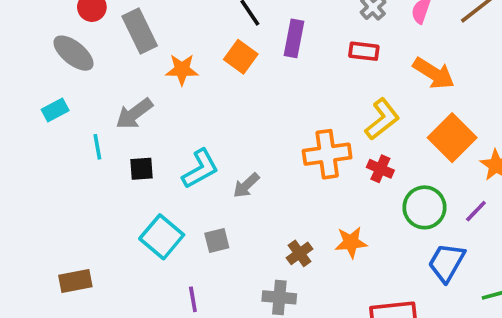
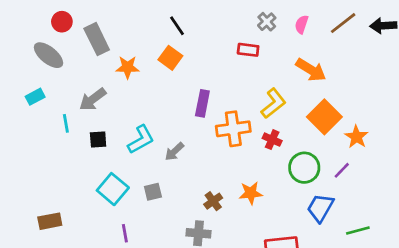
purple rectangle: (294, 38) -> (202, 103), moved
red rectangle: (364, 51) -> (248, 50), moved
purple line: (193, 299) -> (125, 233), moved

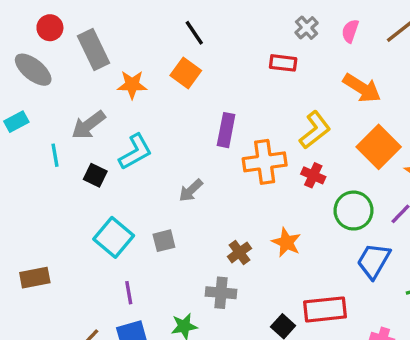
black square: (98, 140) -> (95, 175), turned 30
cyan L-shape: (141, 140) -> (135, 152), moved
orange star: (251, 193) -> (286, 242), turned 30

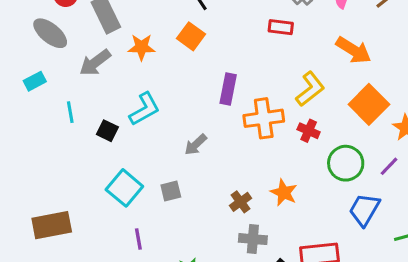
gray arrow: (88, 125) -> (95, 63), moved
brown rectangle: (35, 278) -> (52, 225), size x1.4
gray cross: (221, 293) -> (253, 239), moved

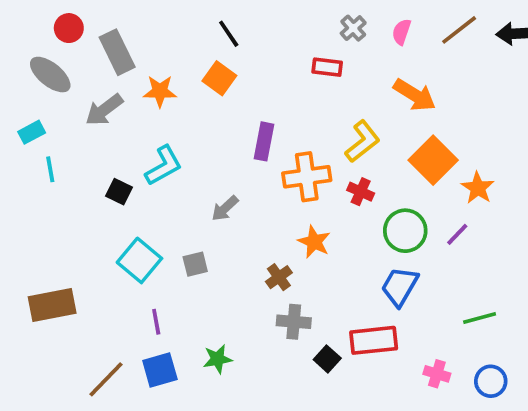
cyan line: (70, 112) -> (50, 169), moved
orange star: (284, 193) -> (314, 242), moved
blue trapezoid: (364, 210) -> (400, 286), moved

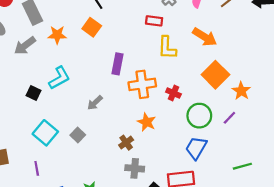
yellow L-shape: (362, 141) -> (167, 48), moved, turned 130
gray square: (195, 264) -> (78, 135), turned -32
purple line: (156, 322) -> (37, 168), moved

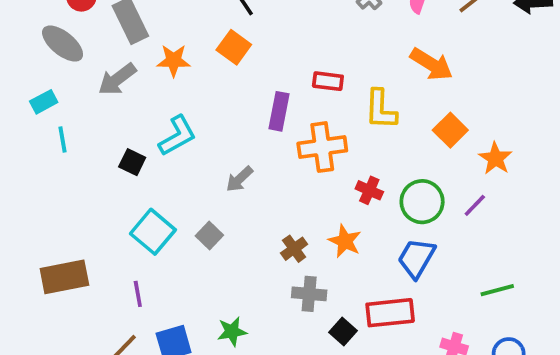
red rectangle: (154, 21) -> (328, 81), moved
yellow L-shape: (167, 48) -> (381, 109), moved
orange square: (215, 75) -> (450, 130), size x0.7
red cross: (173, 93) -> (369, 190), moved
orange star: (147, 122) -> (345, 241), moved

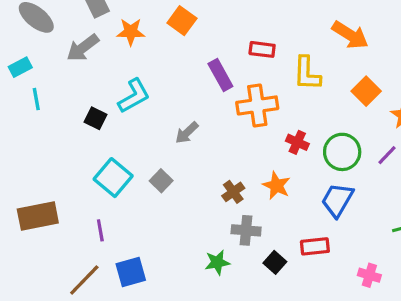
purple rectangle: (279, 111) -> (220, 75), turned -40
red rectangle: (390, 313) -> (315, 246), size x0.7
green star: (232, 332) -> (217, 262), moved

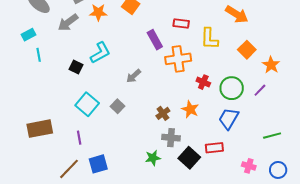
black square: (275, 262) -> (189, 158), size x1.5

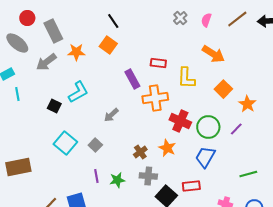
red cross: (203, 82) -> (180, 121), size x1.5
purple line: (79, 138) -> (96, 176), moved
green star: (153, 158) -> (117, 180), moved

